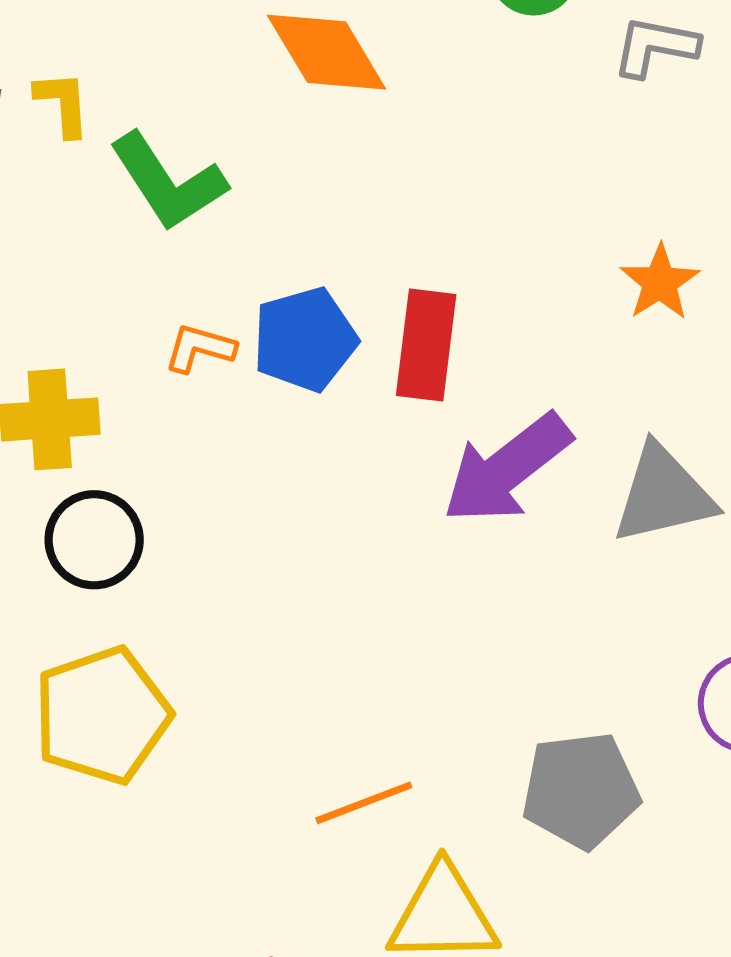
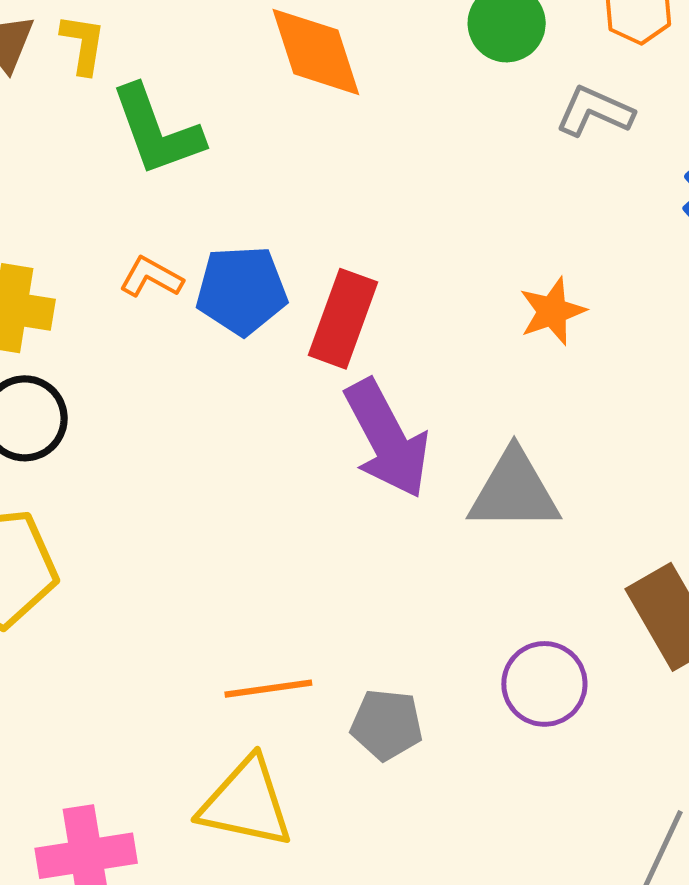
purple arrow: (507, 469) -> (387, 439), turned -93
gray pentagon: (581, 790) -> (387, 725), size x0.7
orange line: (364, 803) -> (268, 689), moved

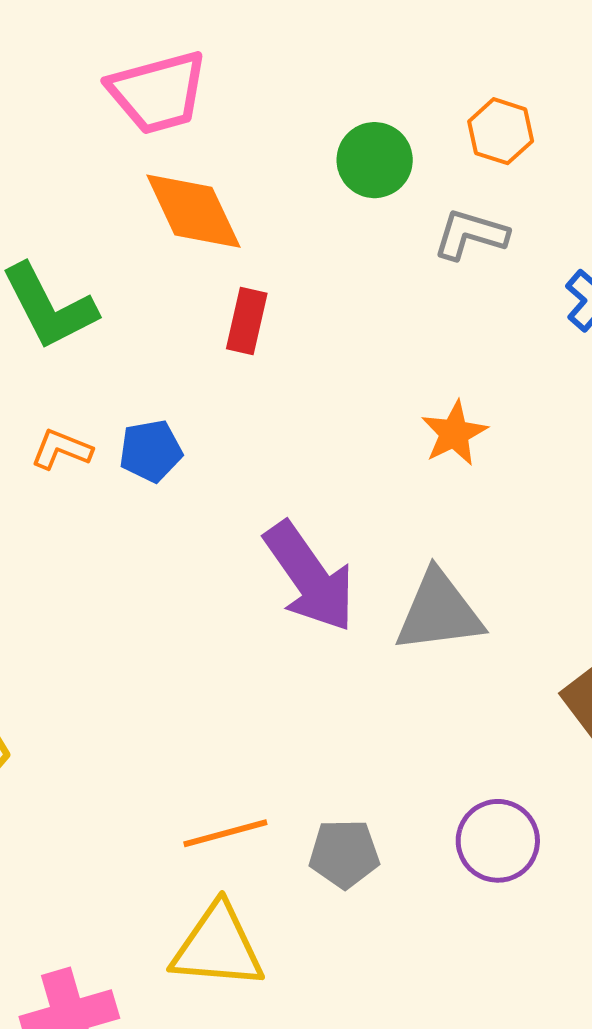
blue pentagon: (242, 290) -> (151, 451), size x0.7
red rectangle: (343, 319) -> (247, 321), moved, size x0.7
purple circle: (544, 684) -> (498, 841), moved

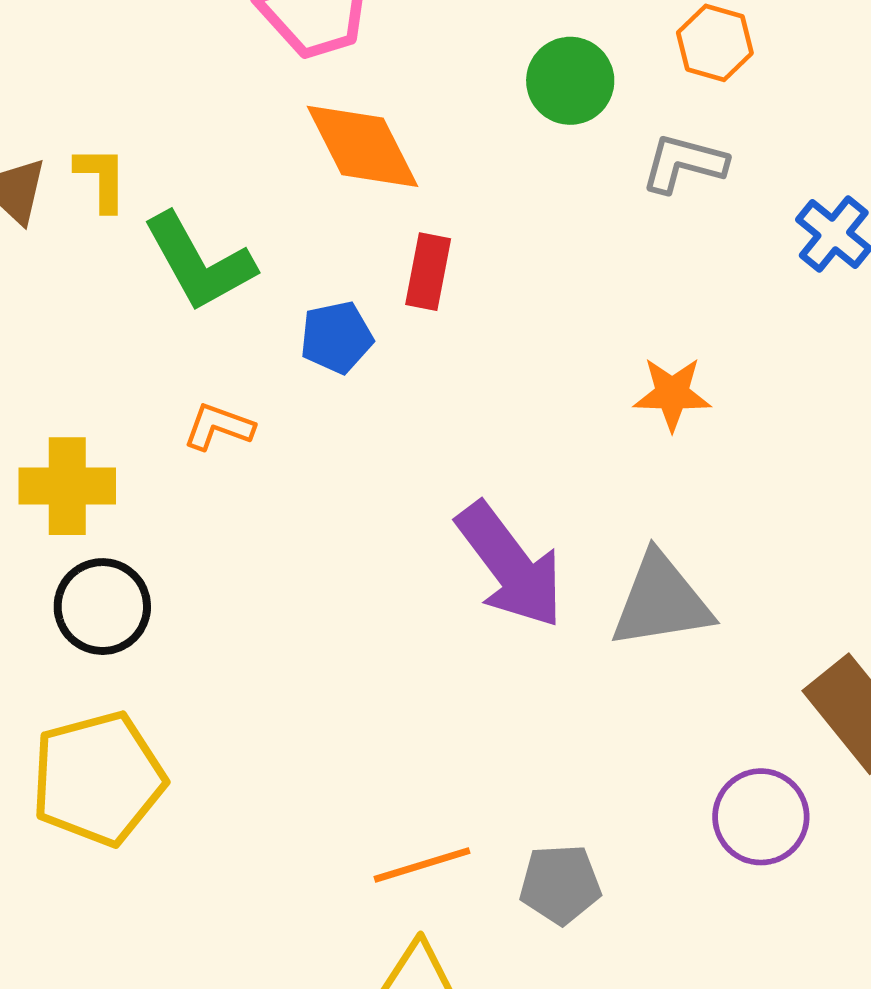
orange star: (454, 433) -> (672, 394), turned 30
blue pentagon: (151, 451) -> (336, 337), moved
purple circle: (498, 841) -> (761, 817), moved

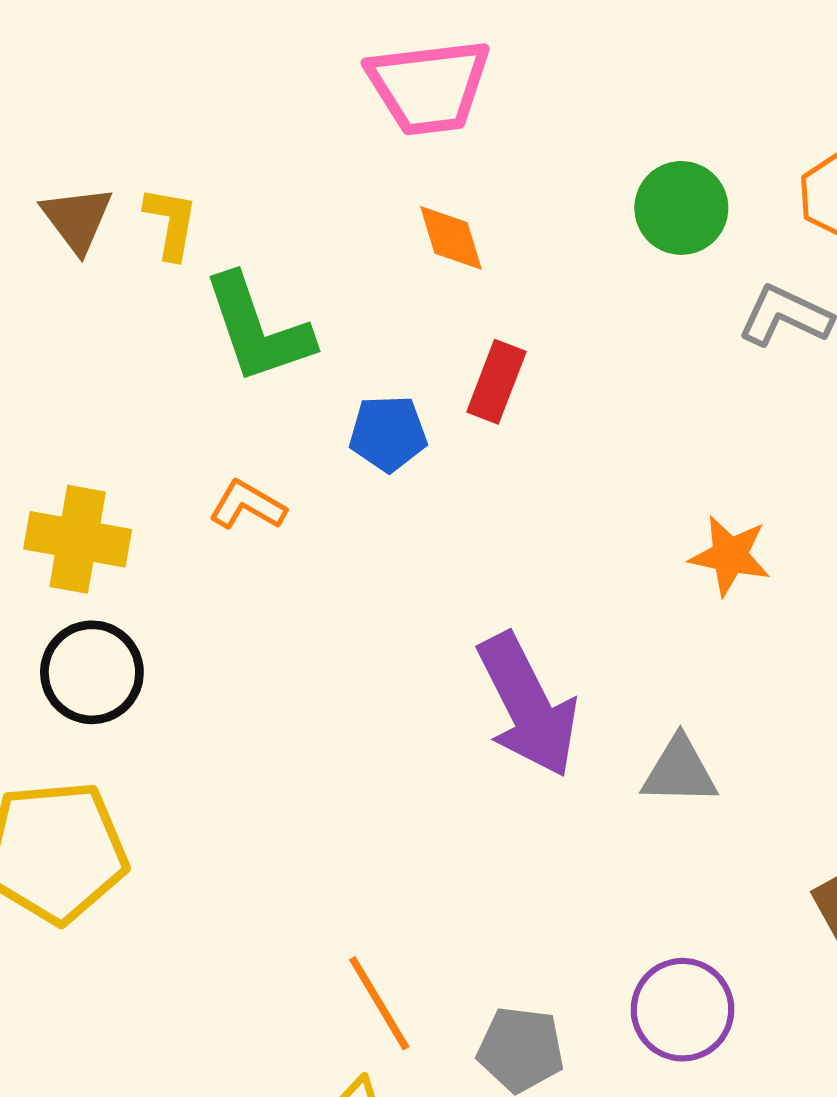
orange diamond: (363, 146) -> (451, 238), size x0.6
gray triangle: (661, 601) -> (679, 771), size x0.7
purple circle: (761, 817) -> (683, 1010), moved
orange line: (422, 865) -> (379, 1003), turned 66

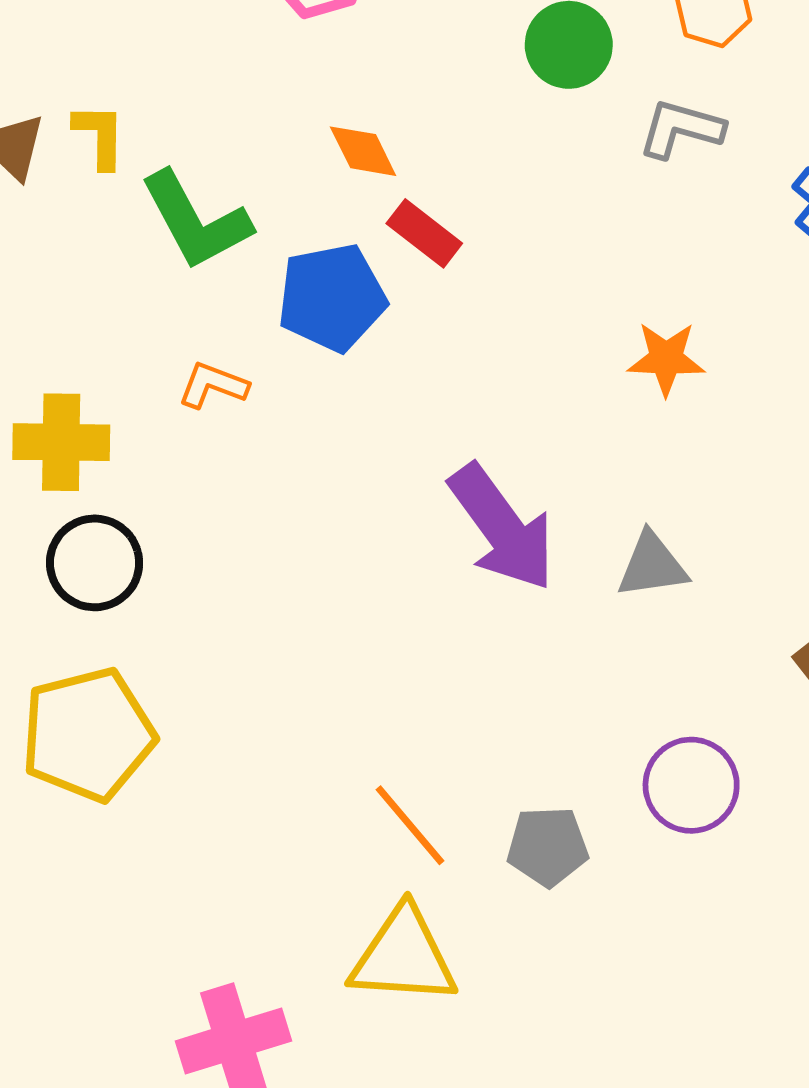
orange diamond: (451, 238) -> (363, 151), moved
red rectangle: (496, 382) -> (424, 233), turned -64
blue pentagon: (388, 433) -> (332, 298), size x1.5

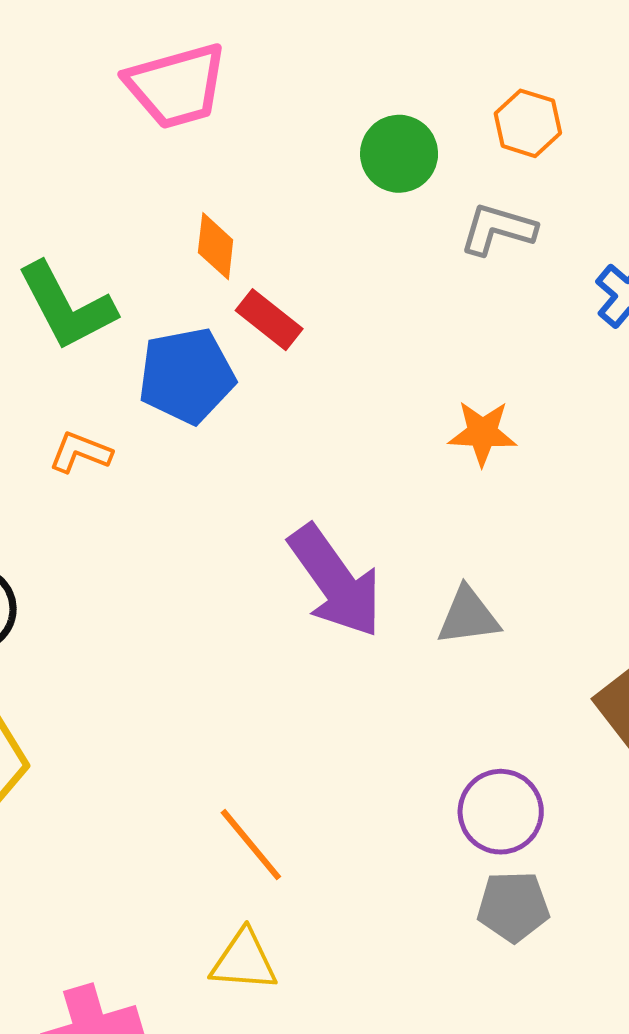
orange diamond: (363, 151) -> (216, 246), turned 32
gray pentagon: (548, 846) -> (513, 906), moved
yellow triangle: (403, 956) -> (244, 961), size x0.7

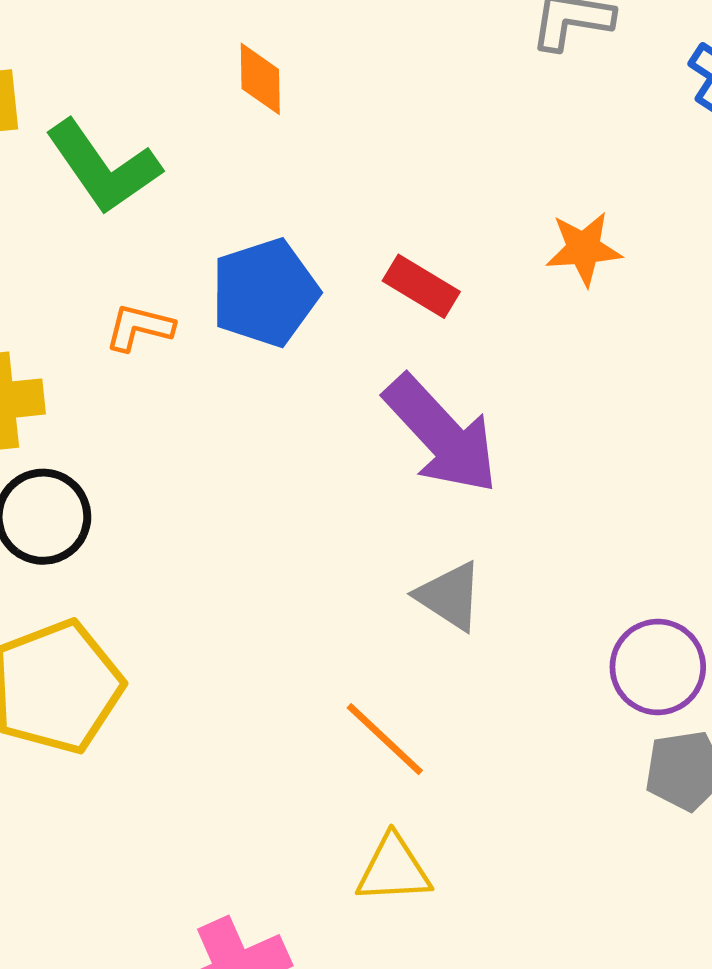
red rectangle: (269, 320) -> (421, 286), moved
blue pentagon: (187, 376) -> (265, 293), moved
gray triangle: (468, 616) -> (450, 596), moved, turned 48

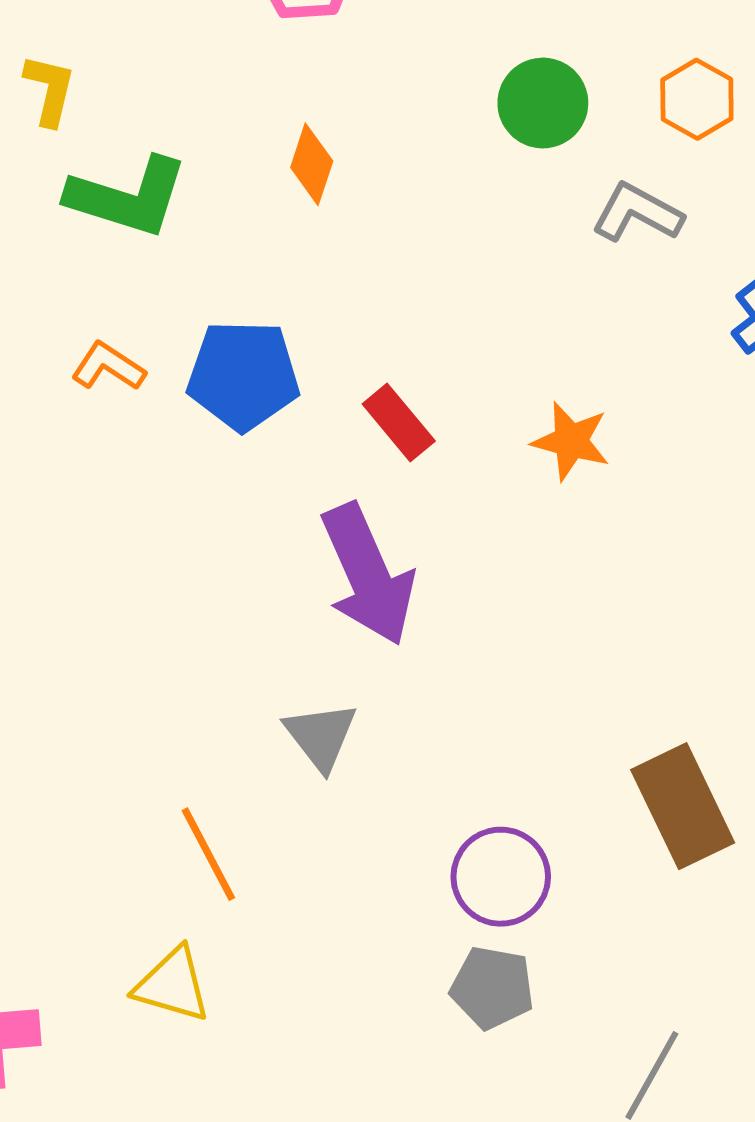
green L-shape: (103, 167) -> (128, 197), turned -57

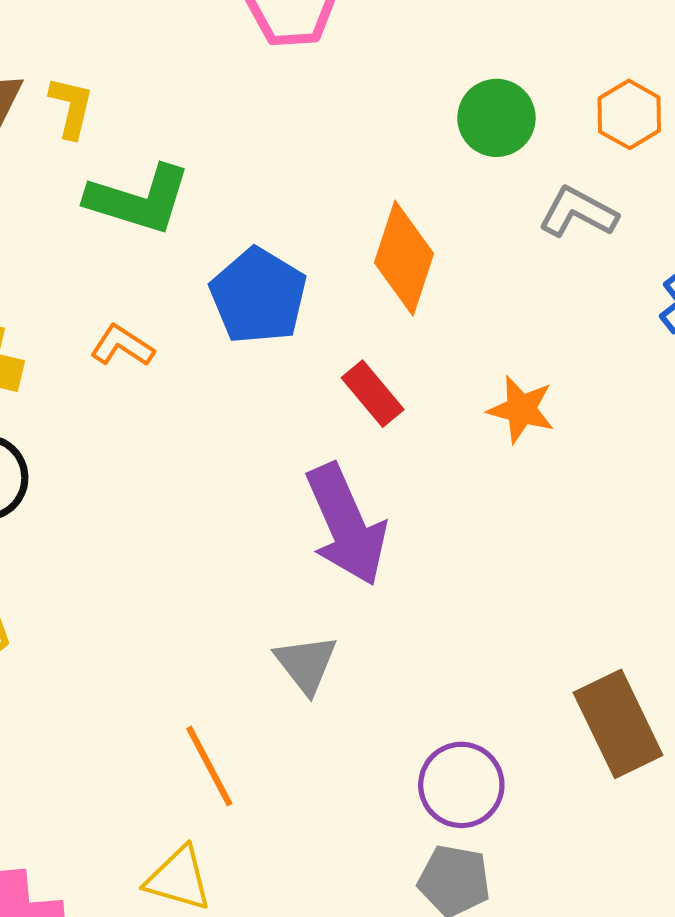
orange diamond: (312, 164) -> (404, 258), moved, size x1.6
blue pentagon: (243, 375) -> (258, 296), moved, turned 30

